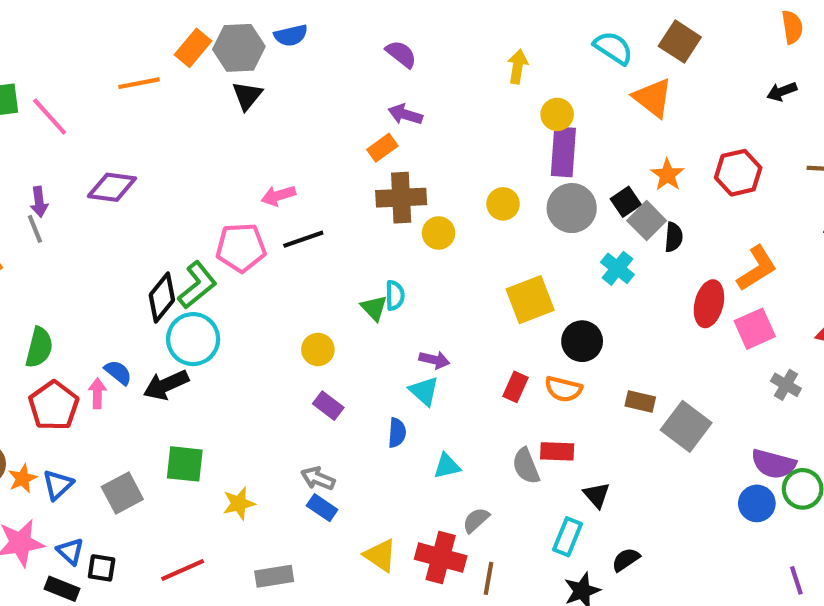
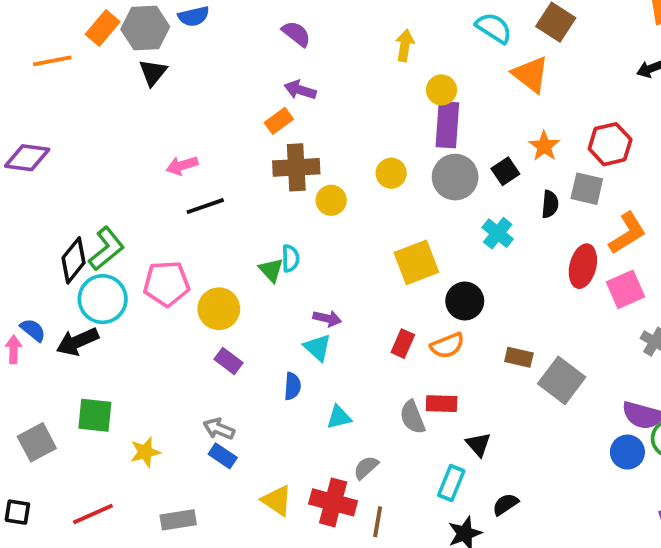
gray square: (647, 221) -> (587, 189), moved, turned -32
pink pentagon: (241, 248) -> (167, 284), moved
yellow circle: (318, 349) -> (219, 309), size x1.4
orange semicircle: (563, 389) -> (447, 346), turned -36

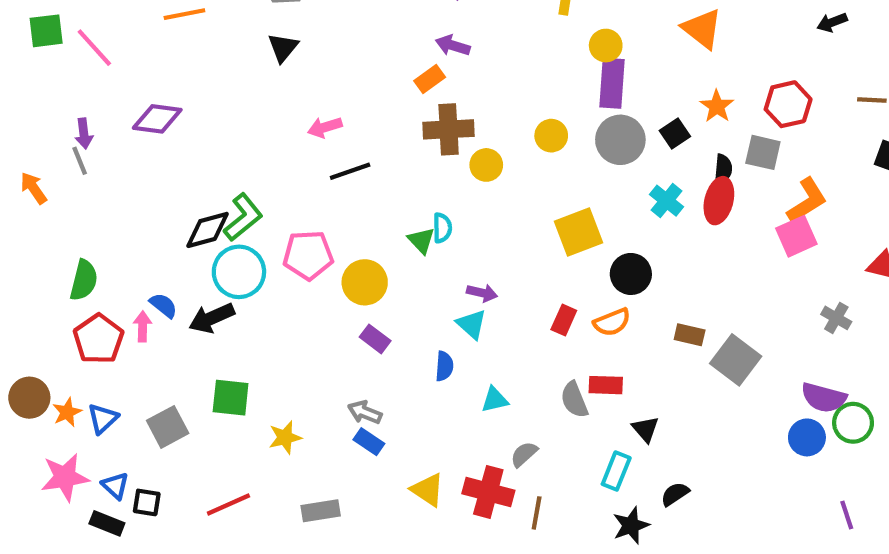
black triangle: (153, 72) -> (283, 48), moved
black diamond: (74, 260) -> (207, 230), turned 36
red ellipse: (583, 266) -> (719, 201), moved
pink square: (626, 289) -> (796, 236), moved

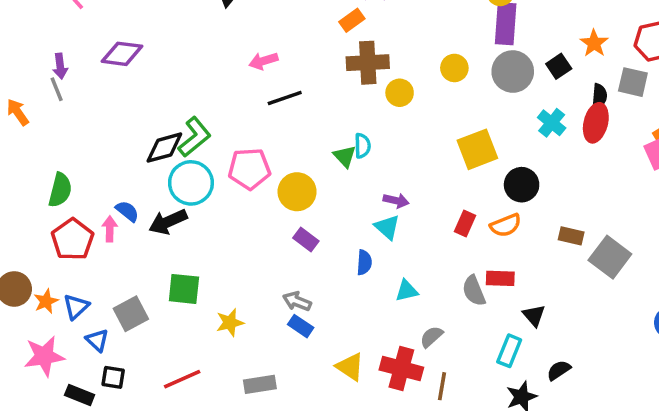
blue triangle: (115, 486) -> (97, 340), moved

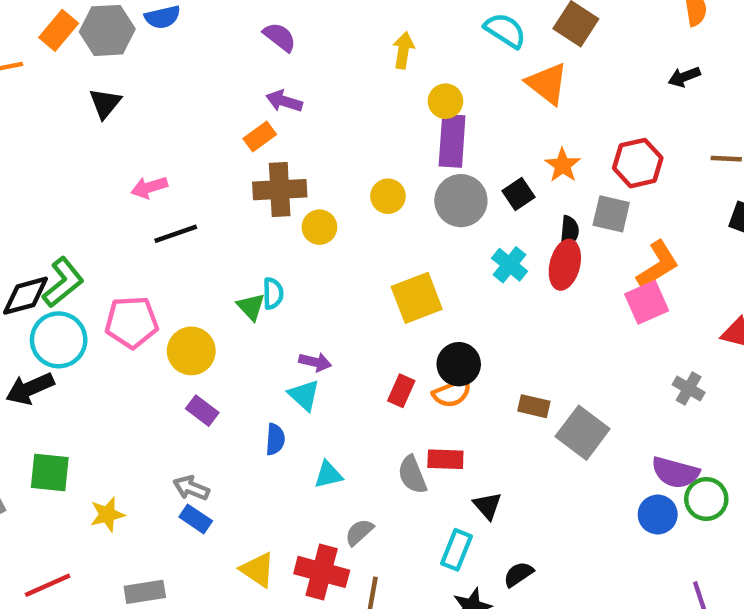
black circle: (522, 185) -> (459, 364), moved

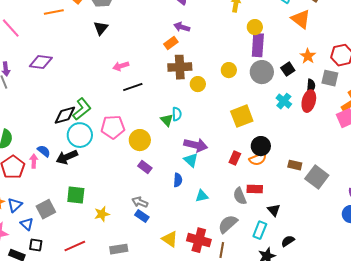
purple arrow: (315, 362) -> (196, 145), size x1.6
gray semicircle: (359, 532) -> (228, 224), moved, size x1.5

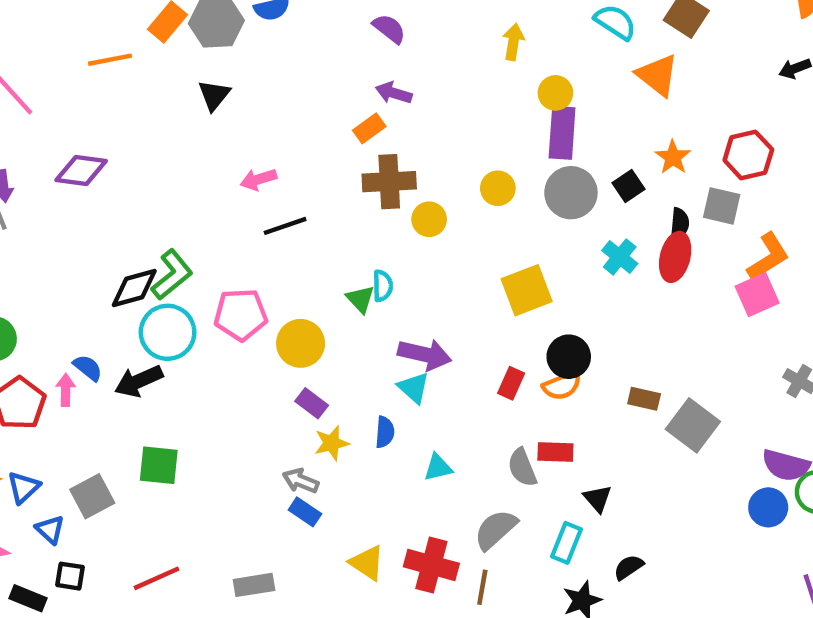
yellow star: (102, 214) -> (332, 443), moved

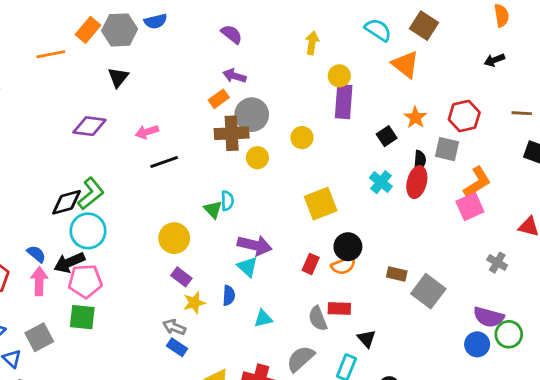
purple diamond: (81, 170) -> (89, 126), moved
gray circle: (571, 193) -> (252, 115), moved
pink pentagon: (241, 315) -> (85, 281), moved
pink arrow: (66, 390) -> (39, 281), moved, size x1.4

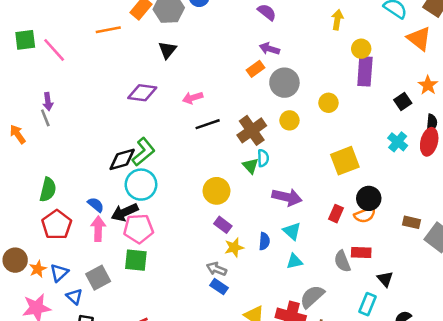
brown cross: (232, 133) -> (252, 130), moved, turned -32
cyan triangle: (247, 267) -> (292, 231), moved
gray semicircle: (301, 359) -> (312, 297), moved

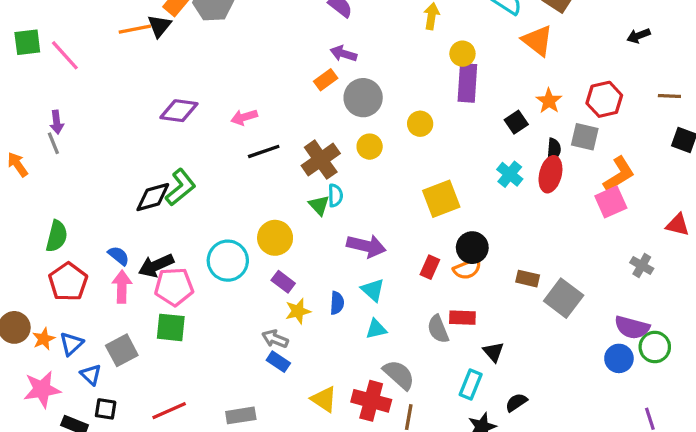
black triangle: (167, 50) -> (159, 26), moved
cyan circle: (141, 185) -> (228, 261), moved
gray semicircle: (312, 297) -> (399, 375), turned 84

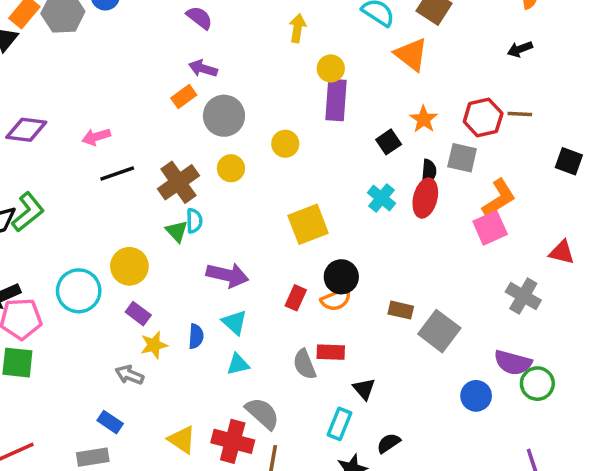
brown line: (669, 96) -> (520, 114), moved
gray cross: (642, 266) -> (523, 296), size x1.4
blue circle: (619, 358) -> (476, 396), moved
blue rectangle: (278, 362) -> (110, 422), moved

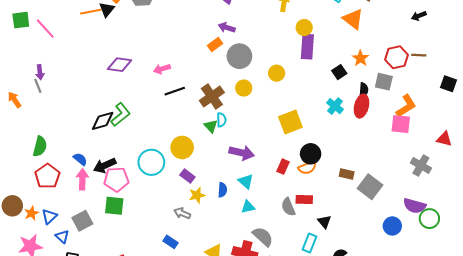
pink square: (490, 228) -> (401, 124), turned 30

